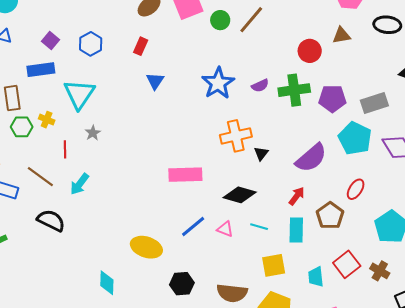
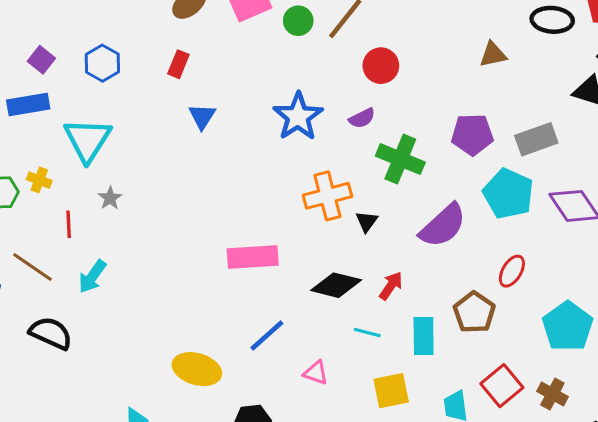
brown triangle: (341, 35) -> (493, 54), moved
red circle: (310, 51) -> (381, 66), moved
green cross: (294, 90) -> (400, 159), moved, turned 32
red arrow: (297, 196) -> (391, 286), moved
pink triangle: (225, 229) -> (316, 373), moved

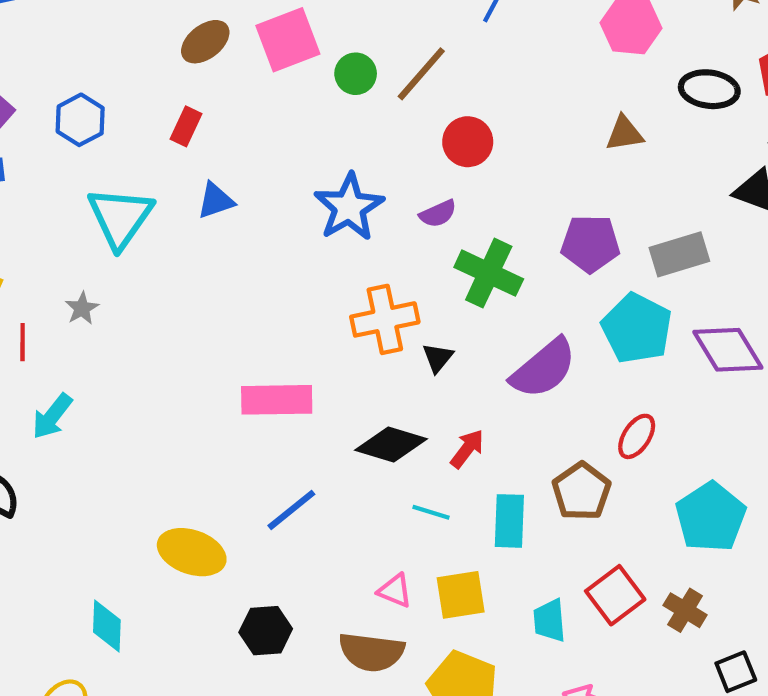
blue triangle: (202, 116) -> (216, 201), turned 36
cyan triangle: (88, 140) -> (120, 217), moved
pink triangle: (316, 373) -> (395, 591), moved

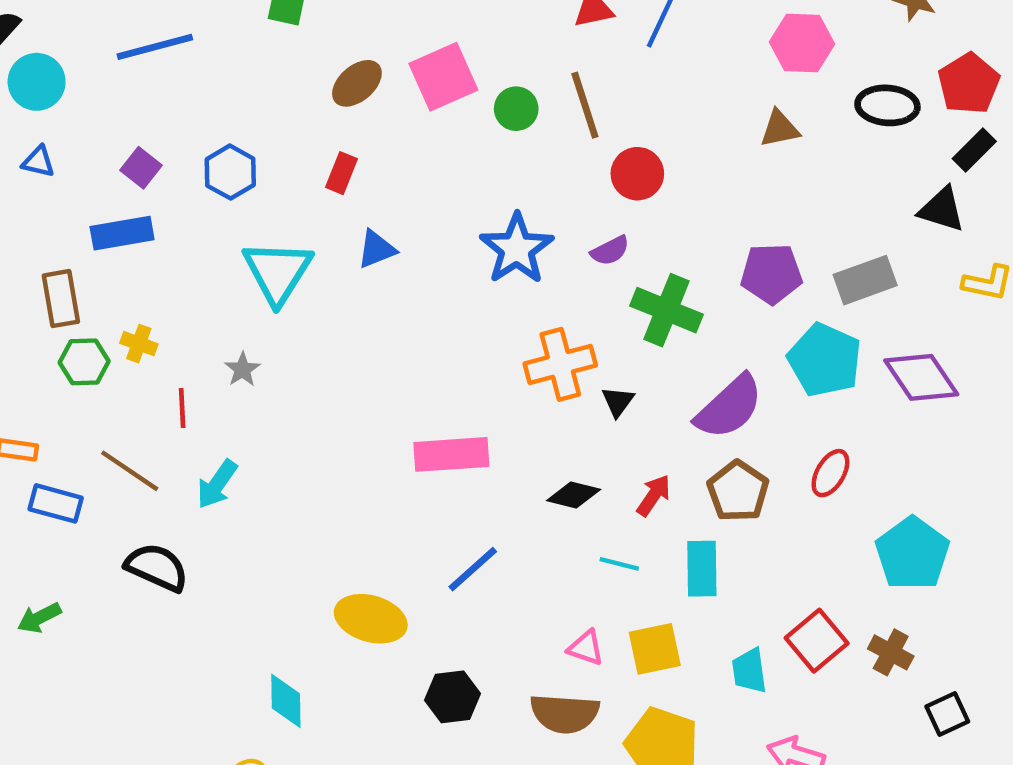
brown line: (421, 74) -> (585, 105), turned -56
brown triangle: (624, 134) -> (780, 129), moved
black diamond: (391, 444) -> (574, 495), size x0.7
brown pentagon: (581, 491) -> (738, 491), moved

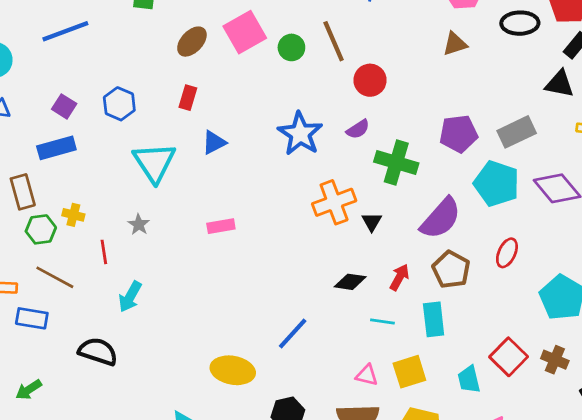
pink rectangle: (451, 454) -> (221, 226), moved, size x0.6
brown line: (130, 471) -> (55, 277), moved

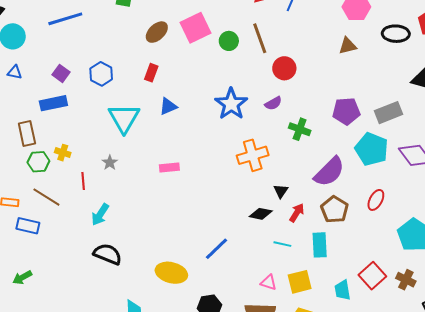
green cross: (396, 162) -> (300, 129), size x0.7
black triangle: (372, 222) -> (281, 191), moved
black semicircle: (98, 352) -> (108, 254), moved

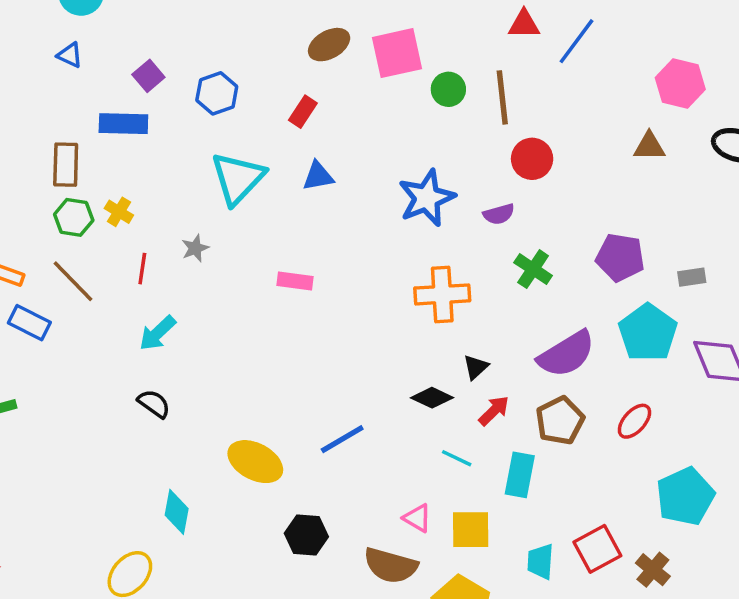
gray rectangle: (389, 113) -> (692, 277), size x0.6
black semicircle: (108, 254) -> (154, 404), size x0.7

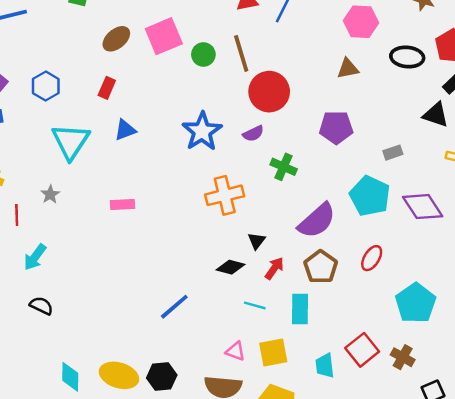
red circle: (532, 159) -> (269, 92), size x1.4
purple pentagon: (620, 257) -> (336, 127), moved
yellow ellipse: (255, 462) -> (119, 375), moved

